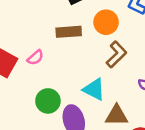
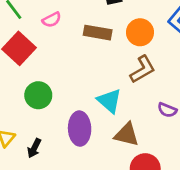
pink semicircle: (35, 58) -> (52, 20), moved
green circle: (48, 101) -> (38, 95), moved

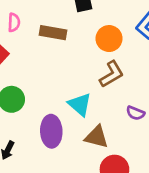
pink semicircle: (52, 20) -> (14, 22), moved, turned -60
brown rectangle: (98, 33) -> (53, 33), moved

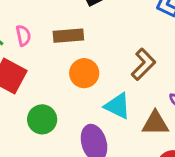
orange circle: (109, 39) -> (84, 73), moved
brown triangle: (96, 137) -> (155, 123), moved

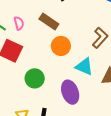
brown rectangle: (68, 36) -> (49, 22), turned 42

